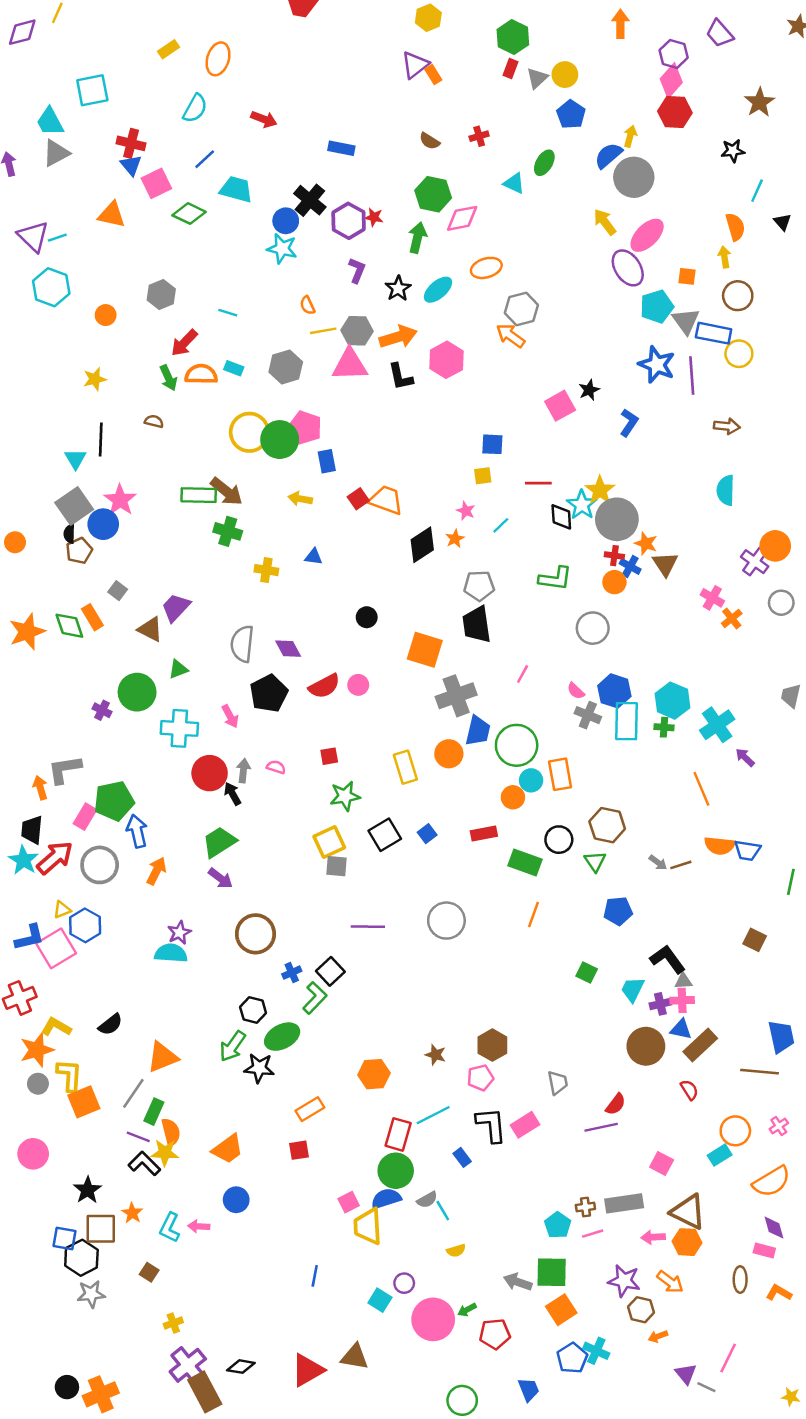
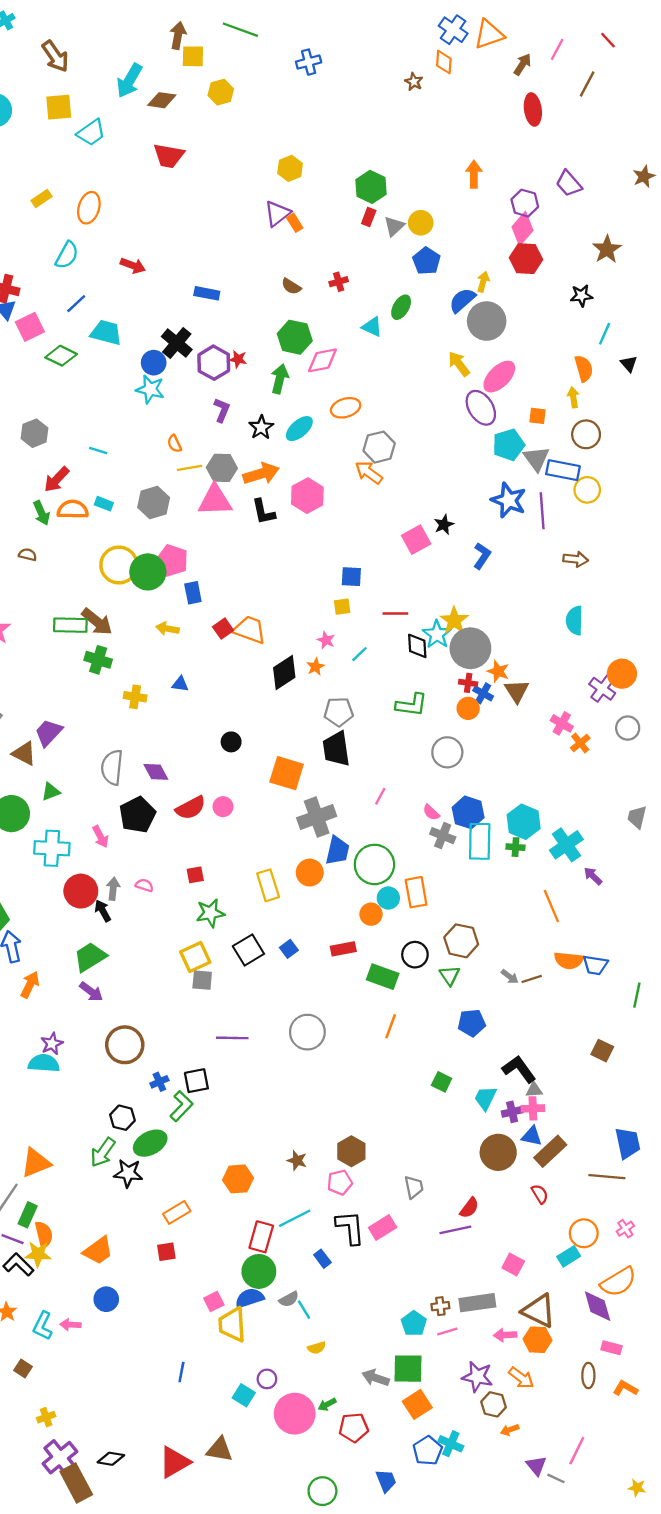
black square: (330, 971) -> (196, 1081), turned 32
purple diamond: (774, 1228) -> (598, 1306), moved, size x1.4

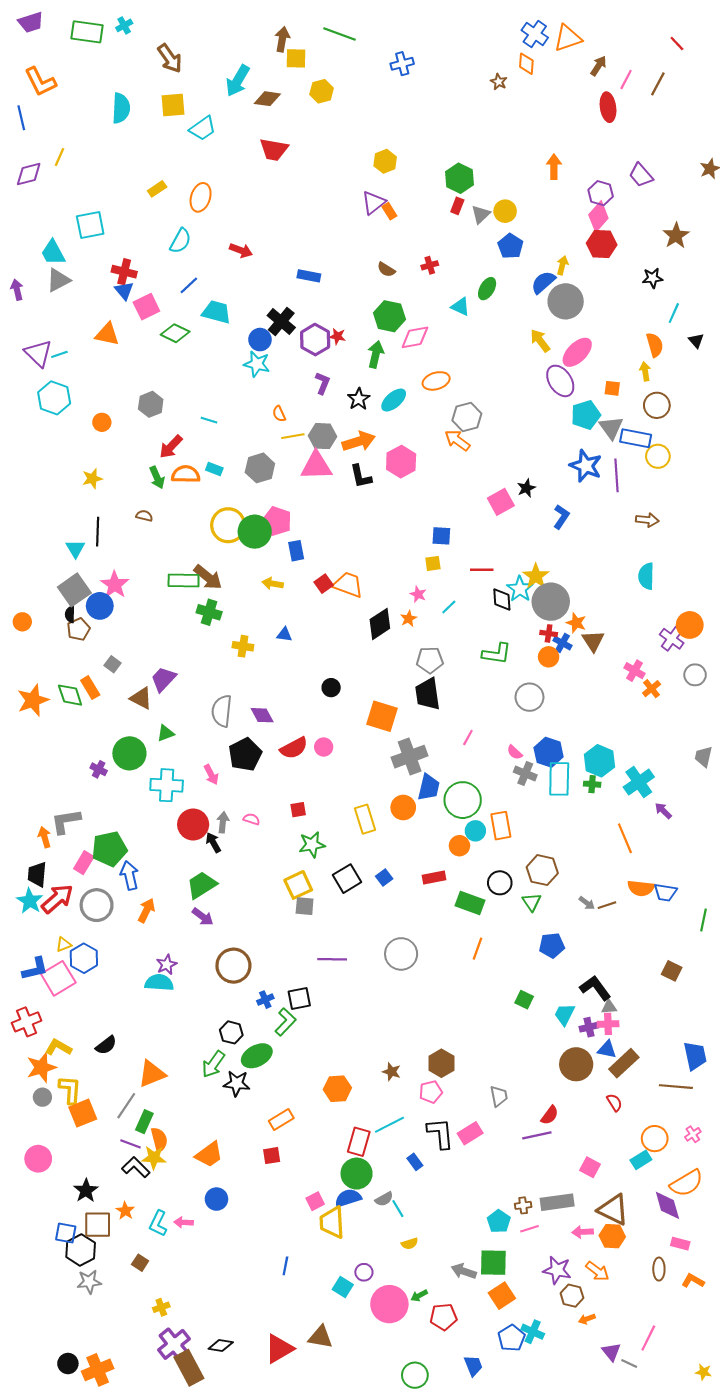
pink line: (557, 49) -> (626, 80), moved

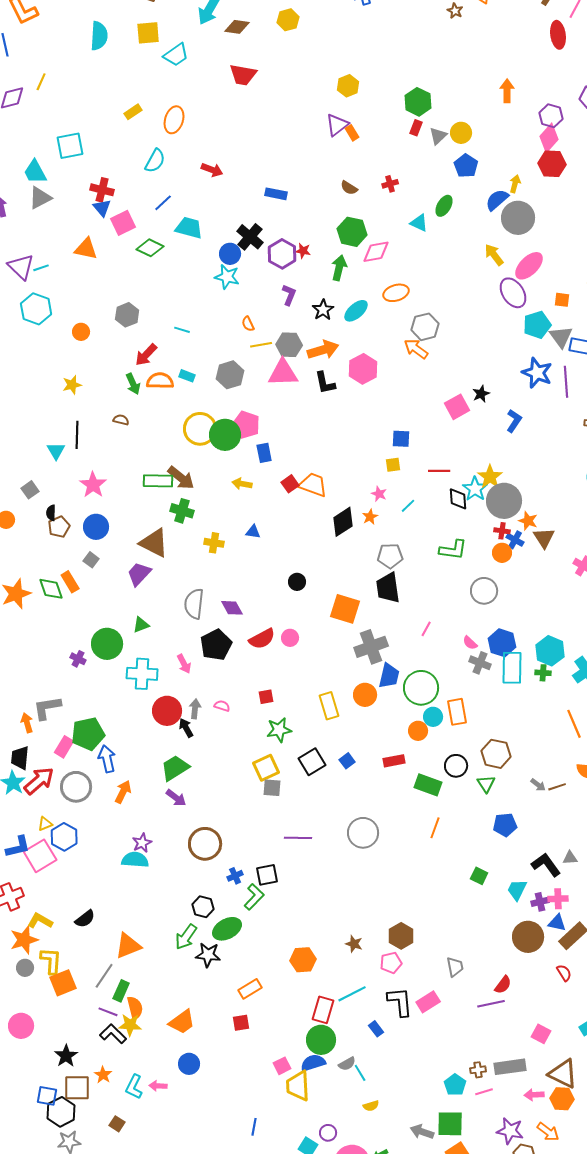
gray square: (74, 590) -> (30, 490), moved, size x0.6
blue circle: (100, 606) -> (96, 527), moved
brown triangle: (141, 698) -> (154, 543), moved, size x1.4
gray triangle: (609, 1007) -> (570, 858), moved

